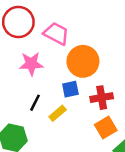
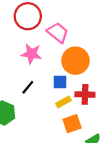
yellow rectangle: (58, 113) -> (63, 102), moved
orange square: (106, 128) -> (72, 124), moved

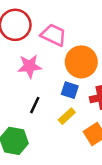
blue square: (60, 82) -> (70, 90), turned 32
yellow rectangle: (63, 102) -> (67, 116), moved

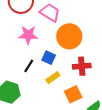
blue square: (70, 90) -> (49, 58), moved

